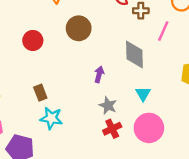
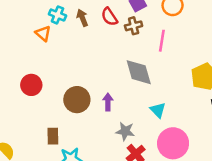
brown circle: (79, 28) -> (77, 100), moved
brown rectangle: (40, 93) -> (53, 136), turned 35

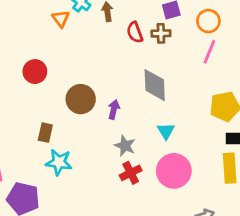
red semicircle: (109, 17) -> (135, 32), moved
pink line: (162, 41) -> (209, 52), moved

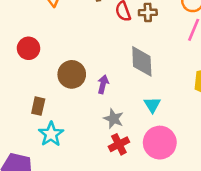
cyan star: (59, 162) -> (51, 134), turned 30

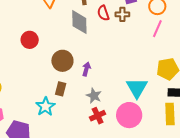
gray diamond: (142, 61) -> (79, 22), moved
cyan triangle: (152, 105) -> (137, 88), moved, size x1.6
brown rectangle: (38, 106) -> (61, 89), moved

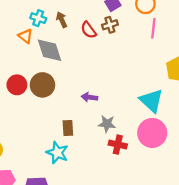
gray diamond: (79, 22) -> (49, 50), moved
brown circle: (62, 61) -> (42, 85), moved
purple arrow: (86, 69) -> (89, 97), turned -80
red cross: (98, 116) -> (118, 145), turned -35

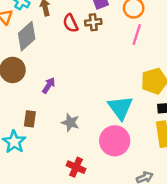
gray diamond: (49, 50) -> (27, 36), turned 56
purple arrow: (89, 97) -> (49, 85), moved, turned 105
red cross: (118, 145) -> (76, 167), moved

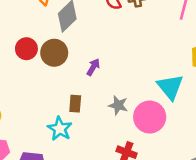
pink circle: (115, 141) -> (150, 117), moved

